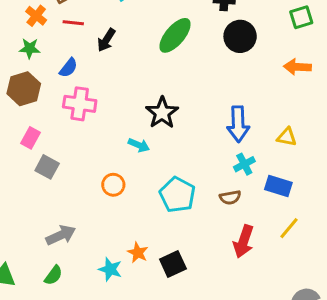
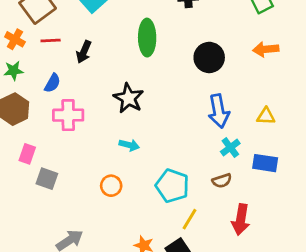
green ellipse: (175, 35) -> (147, 38), turned -32
black circle: (240, 36) -> (209, 57), moved
black star: (162, 113) -> (129, 98), moved
yellow line: (289, 228) -> (189, 219), moved

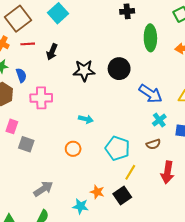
green ellipse: (147, 38) -> (150, 38), moved
black circle: (209, 57) -> (119, 69), moved
blue semicircle: (52, 83) -> (21, 75), moved, turned -48
black star: (129, 98) -> (84, 71), moved, turned -30
blue arrow: (219, 111) -> (151, 94), turned -45

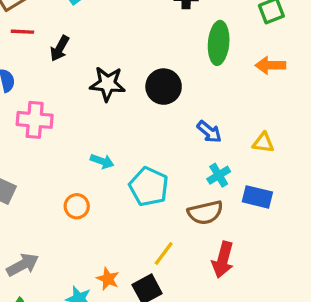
blue arrow: (151, 94) -> (209, 132), size x0.7
brown semicircle: (153, 144) -> (205, 213), size x1.5
cyan pentagon: (117, 148) -> (149, 187), moved

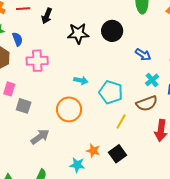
orange circle: (77, 206) -> (69, 109), size x1.6
yellow line: (164, 253) -> (121, 121), moved
gray arrow: (23, 265) -> (40, 137), moved

